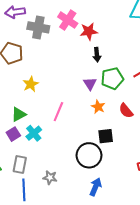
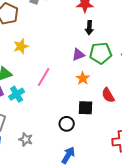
purple triangle: (90, 84) -> (78, 55), turned 32
red semicircle: (126, 111) -> (108, 95), moved
black circle: (89, 155) -> (67, 124), size x0.6

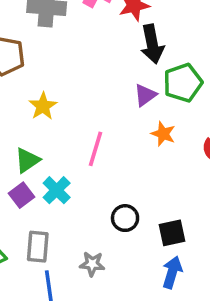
black arrow: (89, 28) -> (152, 44), size x1.5
black square: (86, 108) -> (172, 233), moved
black circle: (67, 124) -> (125, 218), moved

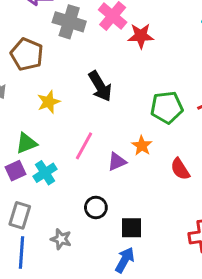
black arrow: (152, 44) -> (100, 86), moved, turned -32
purple triangle: (145, 95) -> (117, 162), moved

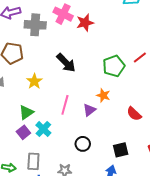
red semicircle: (180, 169) -> (134, 114), moved
black square: (131, 228) -> (121, 150), moved

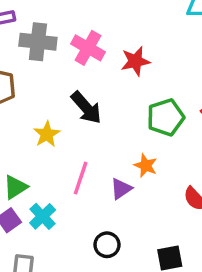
pink cross: (63, 14) -> (88, 48), moved
red star: (85, 23) -> (135, 61), moved
yellow star: (34, 81) -> (47, 134), moved

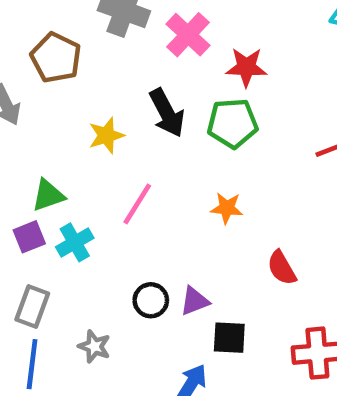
green pentagon: (166, 117) -> (233, 123), moved
orange star: (146, 166) -> (227, 208), turned -30
purple triangle: (121, 189) -> (195, 301), moved

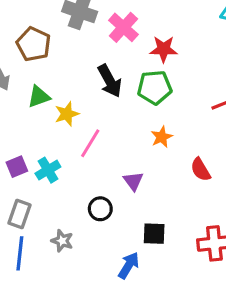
yellow star: (106, 135) -> (67, 114), moved
green triangle: (48, 195) -> (39, 97), moved
orange star: (227, 208) -> (162, 137), moved, turned -30
red semicircle: (282, 268) -> (201, 170), moved
purple triangle: (195, 301) -> (133, 181), moved, turned -45

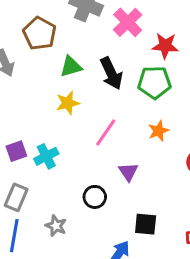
green triangle: (39, 97) -> (71, 67), moved
pink line: (90, 143) -> (106, 133), moved

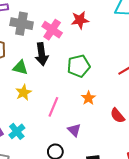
red star: (165, 46) -> (80, 20), moved
green triangle: (71, 67) -> (20, 68), turned 42
black arrow: (111, 73) -> (42, 54), moved, turned 30

